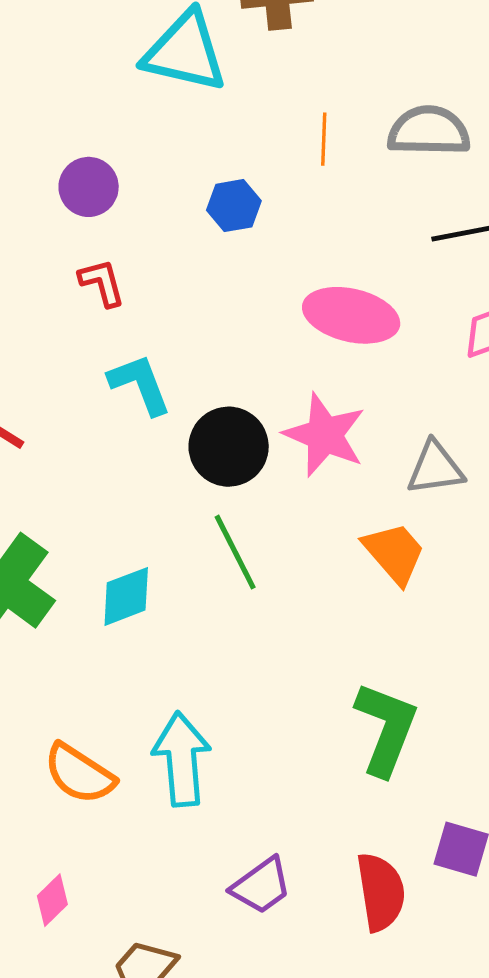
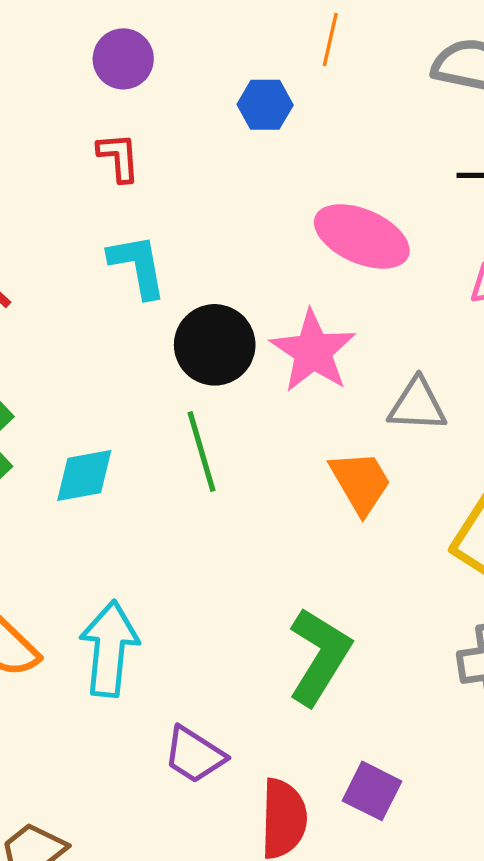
orange line: (324, 139) -> (330, 39), moved
purple trapezoid: (261, 886) -> (194, 755), moved, turned 58

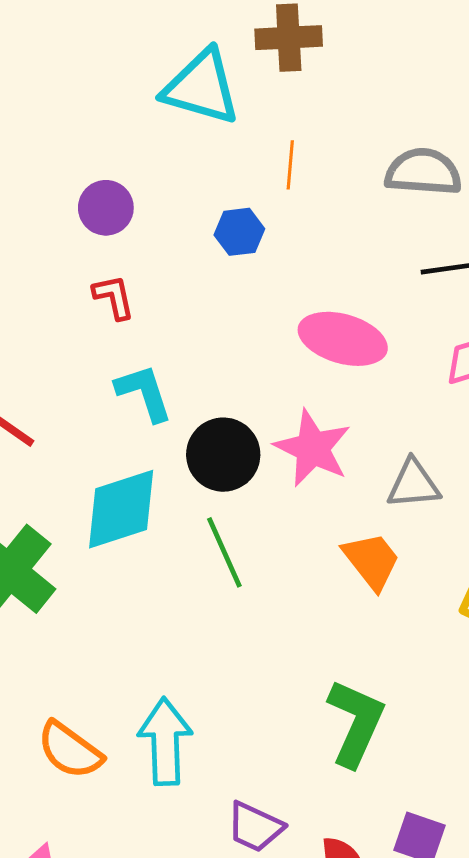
cyan diamond: (84, 475) -> (121, 509), moved, size x1.5

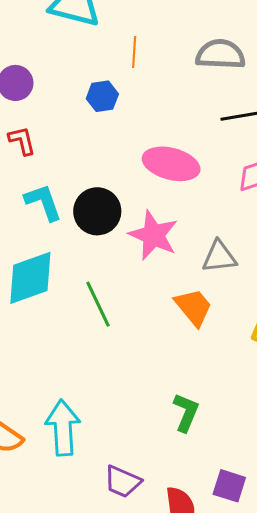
black circle: (223, 455) -> (97, 211), moved
green L-shape: (356, 723) -> (186, 412), size x0.7

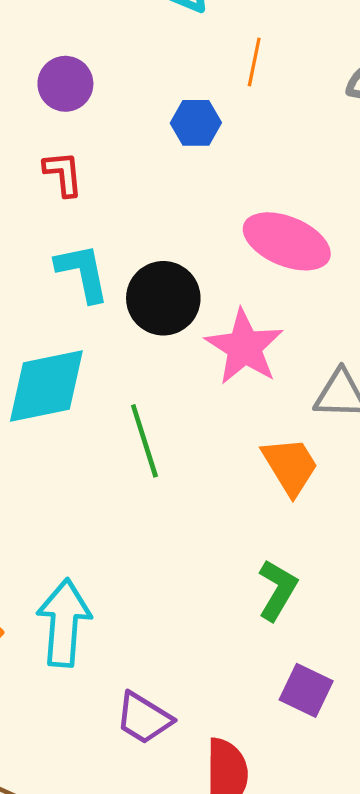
green L-shape: (186, 412) -> (277, 590), moved
purple square: (229, 486) -> (306, 690), moved

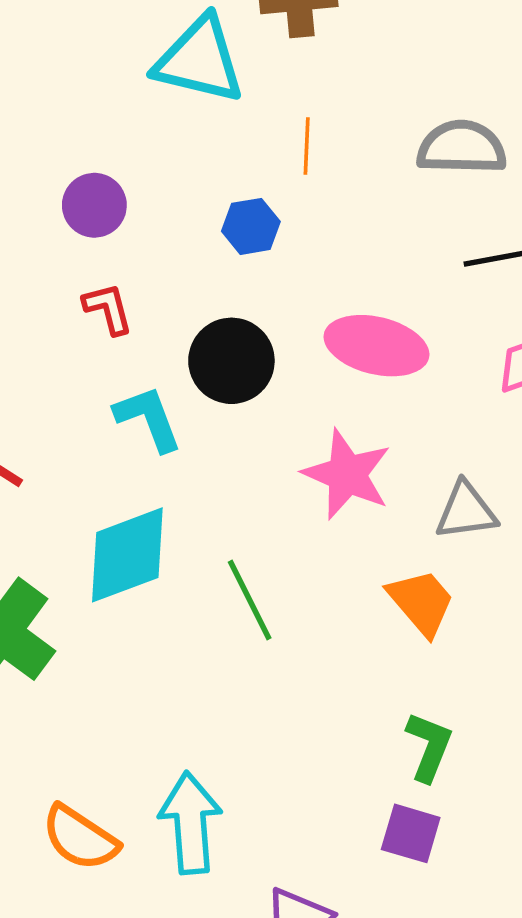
black circle: (163, 298) -> (231, 361), moved
purple square: (306, 690) -> (411, 833), moved

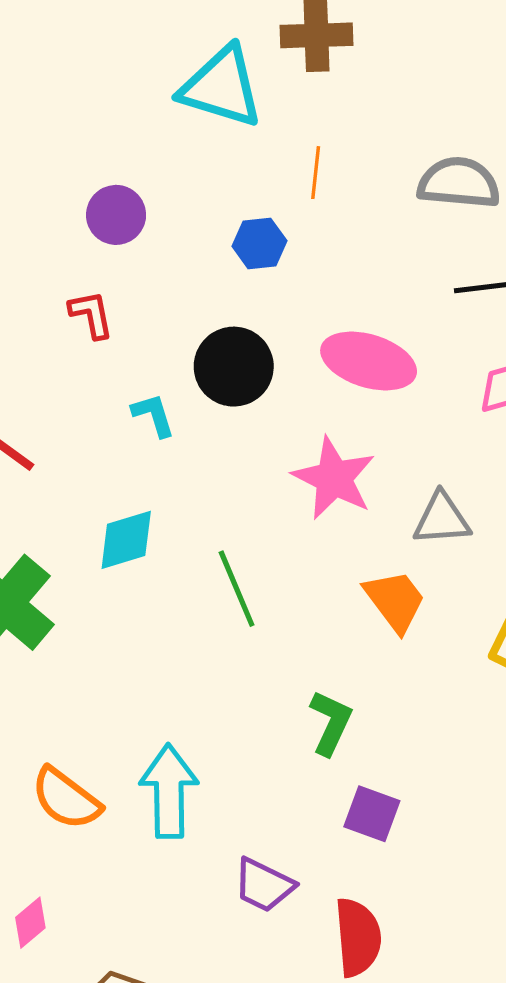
red L-shape: (108, 309) -> (91, 314), moved
cyan L-shape: (148, 418) -> (153, 415), size x0.7
cyan diamond: (127, 555) -> (126, 540), size x0.7
green L-shape: (429, 747) -> (331, 723), moved

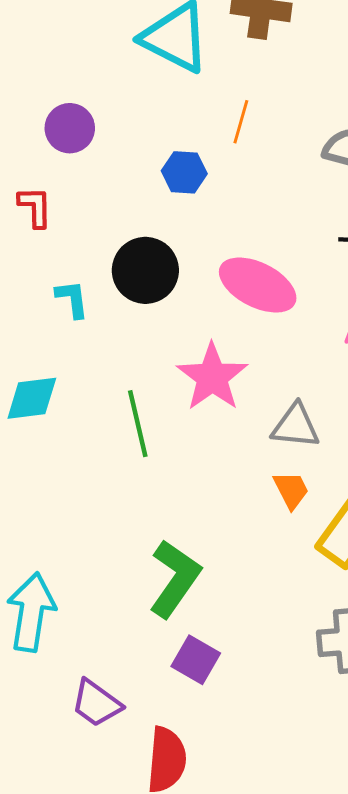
green line: (237, 589) -> (138, 424), moved
orange trapezoid: (395, 601) -> (291, 490), moved, size x0.7
green L-shape: (331, 723) -> (175, 579), size x1.4

